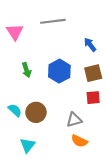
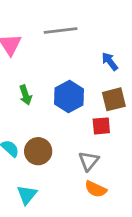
red square: (93, 98) -> (101, 126), moved
gray triangle: (74, 120) -> (89, 161), turned -35

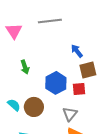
blue arrow: (110, 61) -> (77, 51), moved
blue hexagon: (69, 96) -> (56, 83), moved

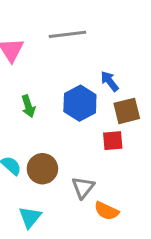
blue hexagon: (56, 83) -> (80, 103), moved
gray triangle: (70, 114) -> (83, 187), moved

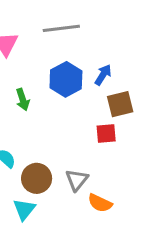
blue arrow: (110, 81) -> (103, 75), turned 70
blue hexagon: (80, 103) -> (66, 79), moved
brown circle: (42, 169) -> (37, 178), moved

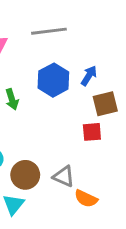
gray triangle: (77, 180) -> (64, 176), turned -45

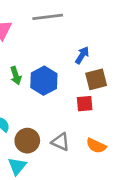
blue hexagon: (53, 80) -> (44, 81), moved
orange semicircle: (86, 199) -> (96, 146), moved

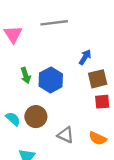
red square: (85, 104) -> (102, 102), moved
brown circle: (27, 141) -> (36, 117), moved

